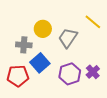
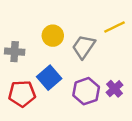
yellow line: (93, 22) -> (115, 27), turned -66
gray cross: (24, 45) -> (15, 52), moved

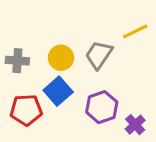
yellow circle: (53, 36) -> (61, 58), moved
purple cross: (115, 89) -> (135, 125), moved

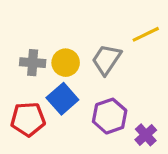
gray cross: (17, 61) -> (33, 63), moved

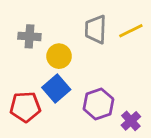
gray trapezoid: (106, 59) -> (96, 29), moved, turned -32
gray cross: (33, 63) -> (29, 36), moved

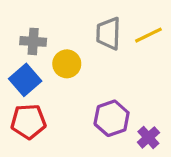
blue square: (56, 89) -> (25, 80), moved

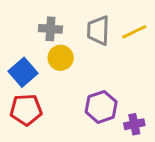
gray cross: (33, 41) -> (50, 29), moved
purple cross: (148, 137) -> (134, 124), turned 30

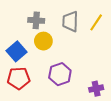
yellow line: (134, 32) -> (96, 22), turned -30
purple hexagon: (101, 107) -> (60, 74), moved

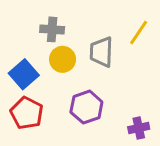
gray trapezoid: (70, 21) -> (101, 52), moved
red pentagon: (19, 78) -> (27, 113), turned 30

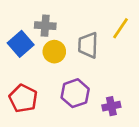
blue square: (24, 74) -> (21, 44), moved
purple cross: (139, 128) -> (111, 106), moved

